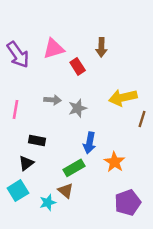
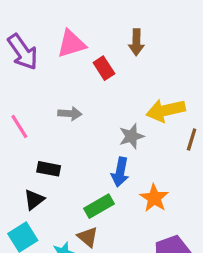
gray star: (78, 108) -> (132, 136), moved
pink line: (16, 109) -> (19, 127), turned -42

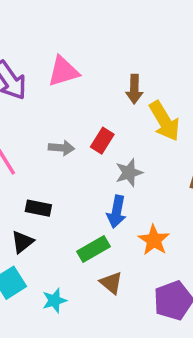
brown arrow: (136, 42) -> (134, 89), moved
red rectangle: (104, 68) -> (102, 141), moved, turned 65
yellow arrow: (166, 110) -> (164, 121), moved, turned -108
brown triangle: (88, 237) -> (111, 283), moved

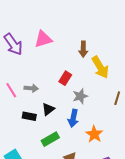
gray arrow: (61, 148) -> (31, 88), moved
black triangle: (22, 242) -> (48, 109), moved
green rectangle: (93, 249) -> (50, 139), moved

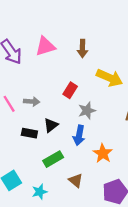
brown arrow: (83, 49) -> (82, 49), moved
yellow arrow: (100, 67) -> (110, 78), turned -35

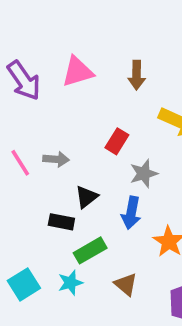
black rectangle: (29, 133) -> (61, 222), moved
cyan star: (40, 192) -> (70, 283), moved

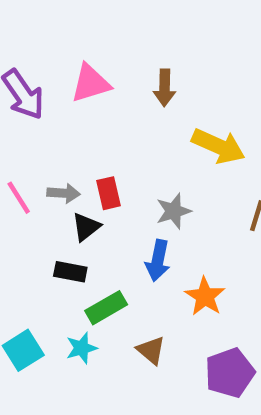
red rectangle: (117, 141) -> (108, 193), moved, turned -45
black triangle: (86, 197) -> (86, 227), moved

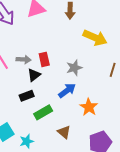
blue arrow: (158, 261) -> (67, 91), turned -138
black rectangle: (70, 272) -> (27, 96), turned -32
cyan star: (82, 348) -> (27, 141), moved

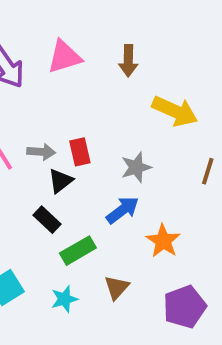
black rectangle: (27, 96) -> (47, 220), turned 64
brown triangle: (64, 132) -> (117, 287), turned 32
cyan star: (27, 141) -> (64, 299), moved

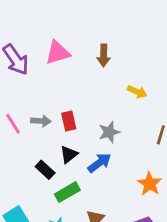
yellow arrow: (175, 111) -> (137, 92), size x0.6
black triangle: (61, 181) -> (69, 154), moved
orange star: (163, 241) -> (150, 184), moved

